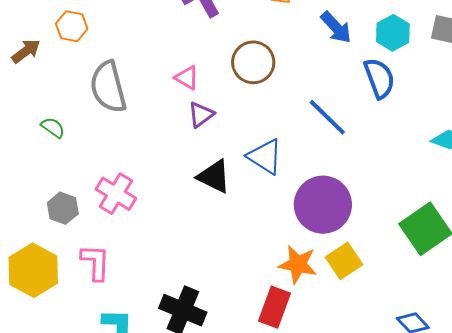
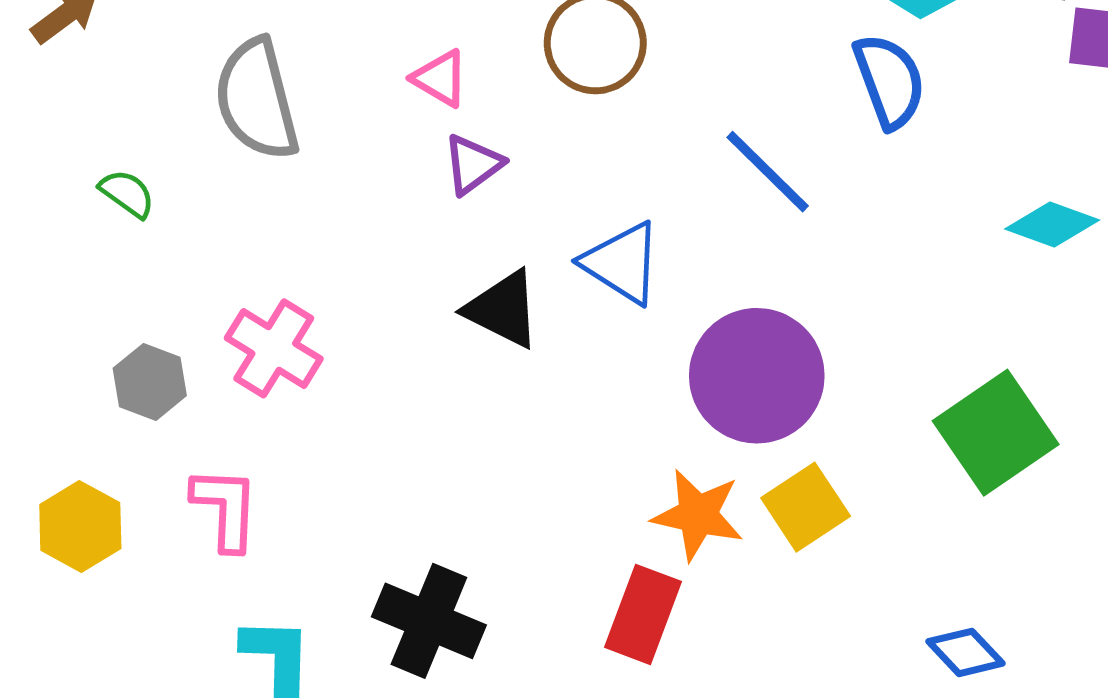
yellow hexagon: (33, 270) -> (80, 526), size x0.7

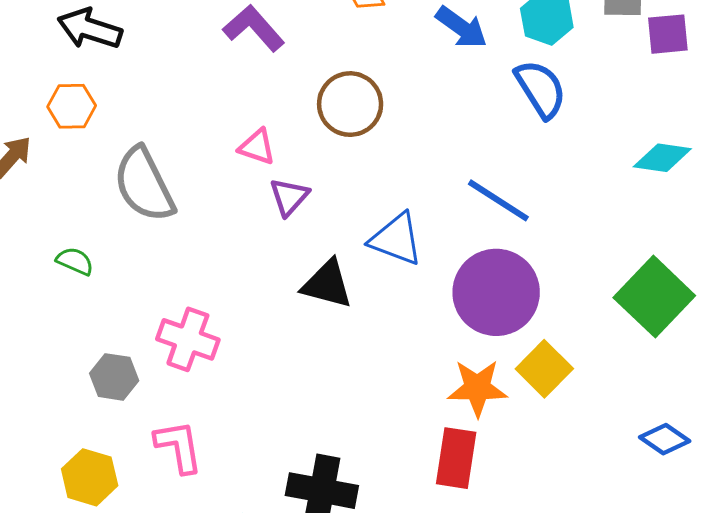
blue line: (768, 172) -> (498, 200), moved

